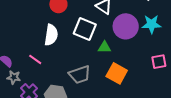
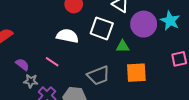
cyan star: (152, 24) -> (170, 21), turned 30
white semicircle: (51, 35) -> (67, 36), turned -85
orange square: (117, 73) -> (136, 73), turned -30

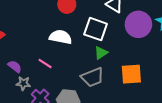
green triangle: (123, 46) -> (101, 53), moved, turned -32

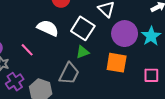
orange square: (131, 74) -> (117, 63), moved
gray trapezoid: (93, 77) -> (69, 73), turned -55

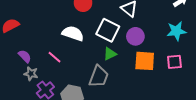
purple circle: (125, 34) -> (135, 36), moved, size x0.7
cyan star: (151, 36) -> (176, 31), turned 30
pink square: (151, 75) -> (174, 62), moved

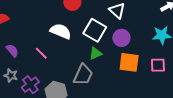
gray star: (31, 74) -> (11, 75), moved

